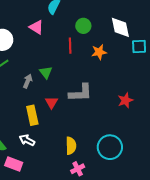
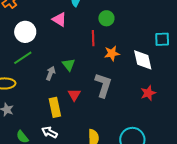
white diamond: (120, 27) -> (143, 60), moved
orange star: (99, 52) -> (112, 53), moved
gray L-shape: (81, 93) -> (103, 85), turned -70

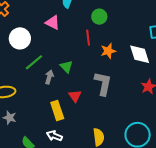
green line: (23, 58) -> (34, 62), moved

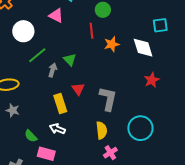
gray L-shape: (103, 83) -> (108, 99), moved

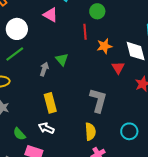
green line: (37, 55) -> (15, 54), moved
red triangle: (78, 89) -> (118, 68), moved
cyan circle: (140, 128) -> (129, 131), size x0.7

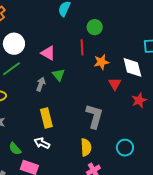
pink triangle: (50, 15) -> (48, 53), moved

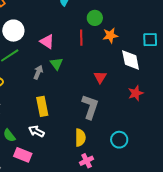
orange star: (101, 62) -> (110, 35), moved
red triangle: (115, 84) -> (100, 77), moved

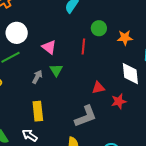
orange star: (110, 35) -> (125, 38), moved
red triangle: (100, 77) -> (98, 88), turned 40
red star: (136, 93) -> (119, 101), moved
gray L-shape: (90, 107) -> (86, 116), turned 45

